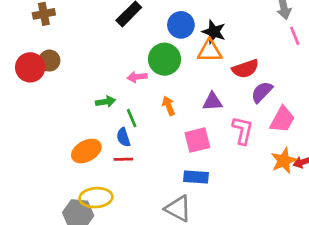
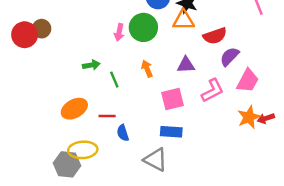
pink arrow: (137, 77) -> (119, 32), moved, turned -70
pink L-shape: (243, 130) -> (213, 90), turned 50
blue semicircle: (123, 137) -> (123, 133), moved

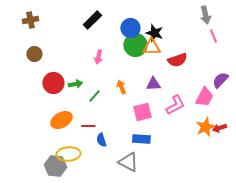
green circle: (143, 27) -> (135, 45), moved
red circle: (25, 35) -> (53, 83), moved
purple semicircle: (229, 57) -> (220, 80), moved
green line: (114, 80) -> (94, 96), turned 64

